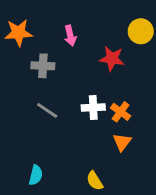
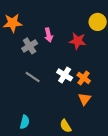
pink arrow: (70, 36) -> (49, 35), moved
gray cross: (43, 66) -> (30, 46), turned -35
white cross: (93, 108) -> (65, 75), turned 35

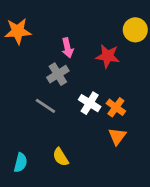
gray cross: (30, 46) -> (58, 74), moved
cyan semicircle: (25, 122) -> (21, 163), moved
yellow semicircle: (66, 126) -> (61, 157), moved

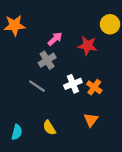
pink arrow: (68, 48) -> (55, 39), turned -120
white cross: (90, 103) -> (73, 84), turned 36
orange triangle: (117, 136) -> (91, 120), moved

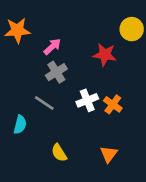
pink arrow: (55, 39) -> (52, 47), moved
orange triangle: (91, 120) -> (109, 154), moved
cyan semicircle: (17, 132) -> (20, 125), moved

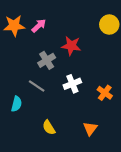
pink arrow: (52, 47) -> (39, 26), moved
red star: (105, 55) -> (71, 46), moved
orange cross: (113, 104) -> (105, 93), moved

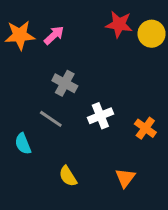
red star: (71, 46) -> (119, 24), moved
gray cross: (47, 60) -> (65, 83), turned -30
cyan semicircle: (16, 104) -> (23, 144), turned 144

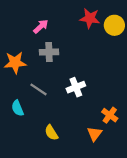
orange star: (20, 35) -> (15, 63), moved
gray cross: (65, 83) -> (49, 52), moved, turned -30
orange cross: (145, 128) -> (110, 115), moved

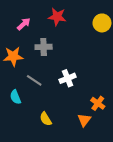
red star: (90, 18) -> (57, 17), moved
pink arrow: (41, 26) -> (24, 24), moved

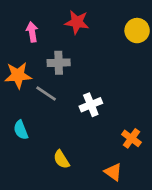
pink arrow: (24, 24) -> (32, 32), turned -56
gray line: (34, 80) -> (46, 94), moved
orange triangle: (84, 120) -> (113, 172), moved, turned -32

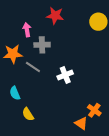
pink arrow: (32, 32) -> (27, 30), moved
orange cross: (131, 138) -> (94, 110), moved
yellow semicircle: (61, 159) -> (28, 114), moved

